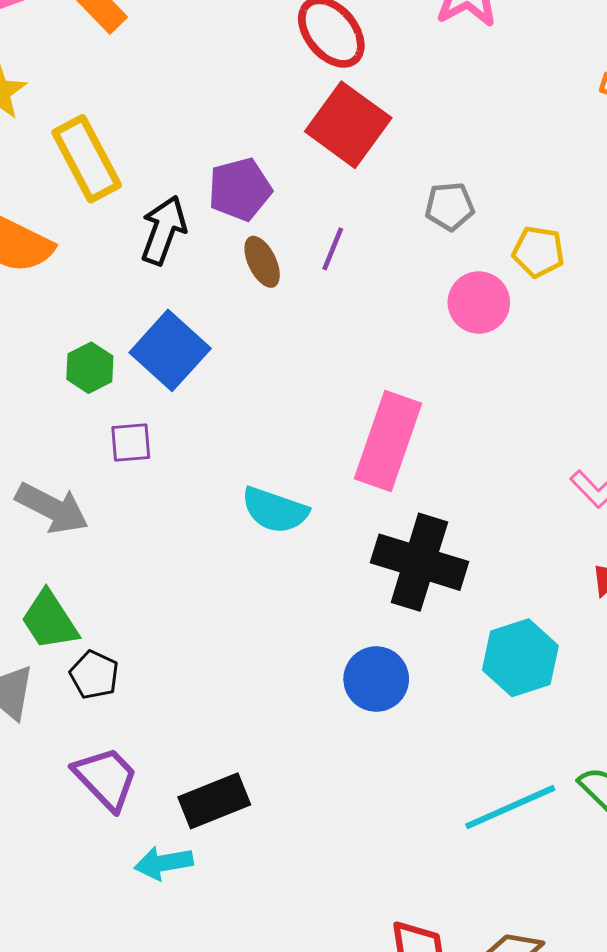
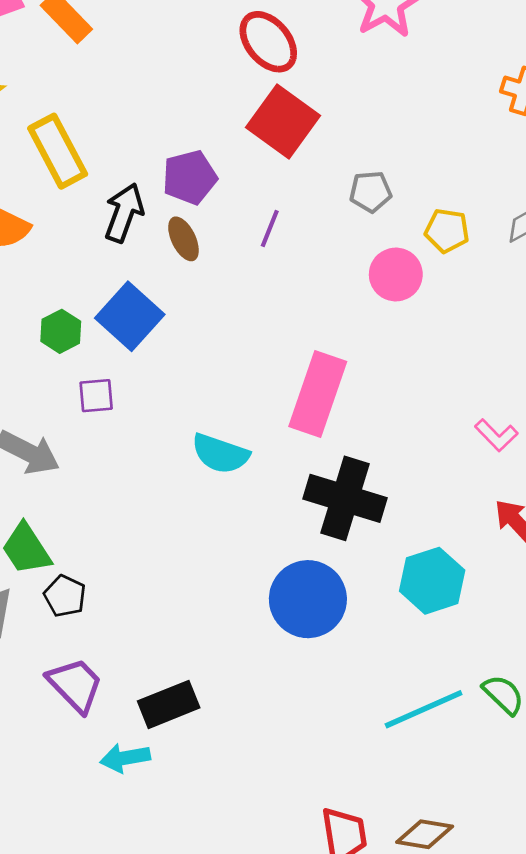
brown ellipse: (262, 262) -> (183, 239), moved
blue circle: (376, 679) -> (308, 599), size x1.4

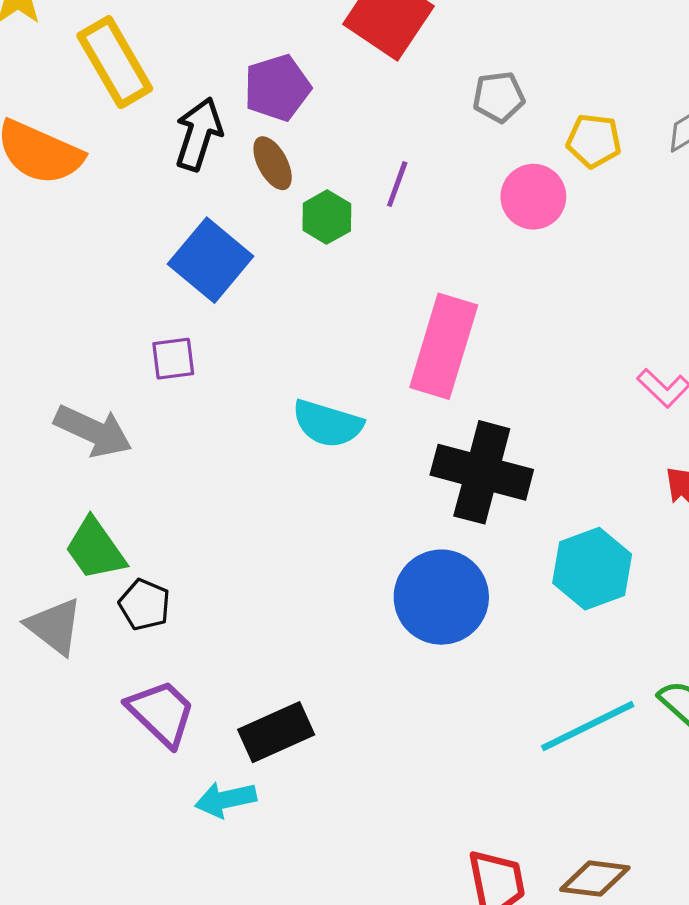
purple line: (270, 228) -> (397, 184), moved
green hexagon: (61, 331) -> (327, 217), moved

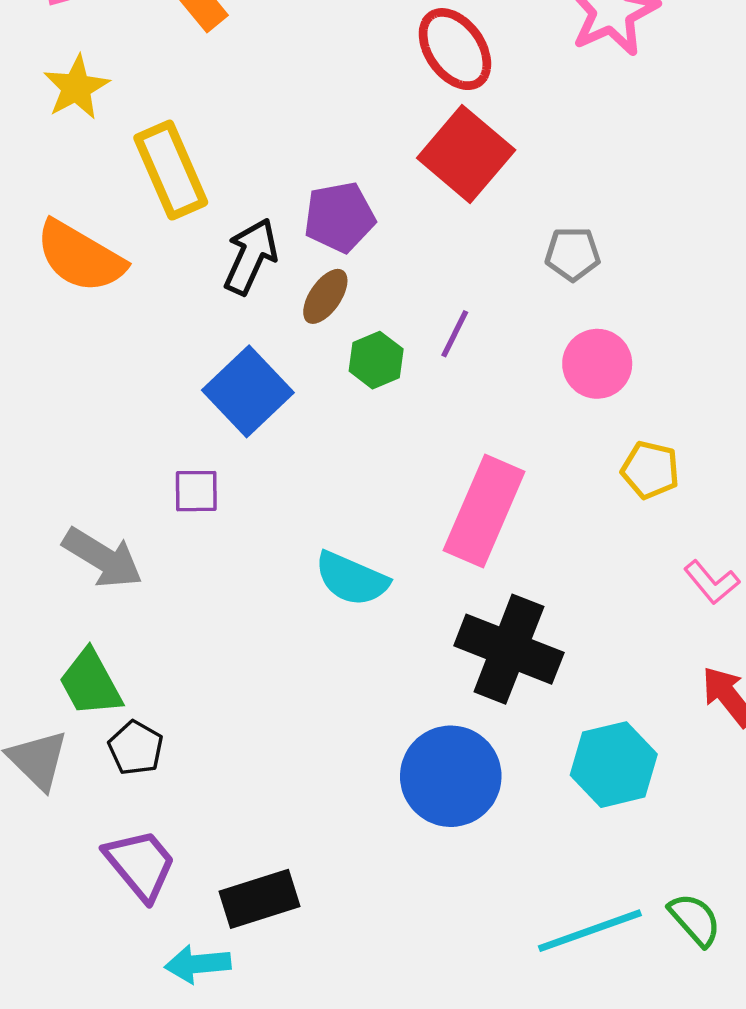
yellow pentagon: (594, 141) -> (650, 470), moved
brown ellipse: (273, 163) -> (325, 296), turned 56

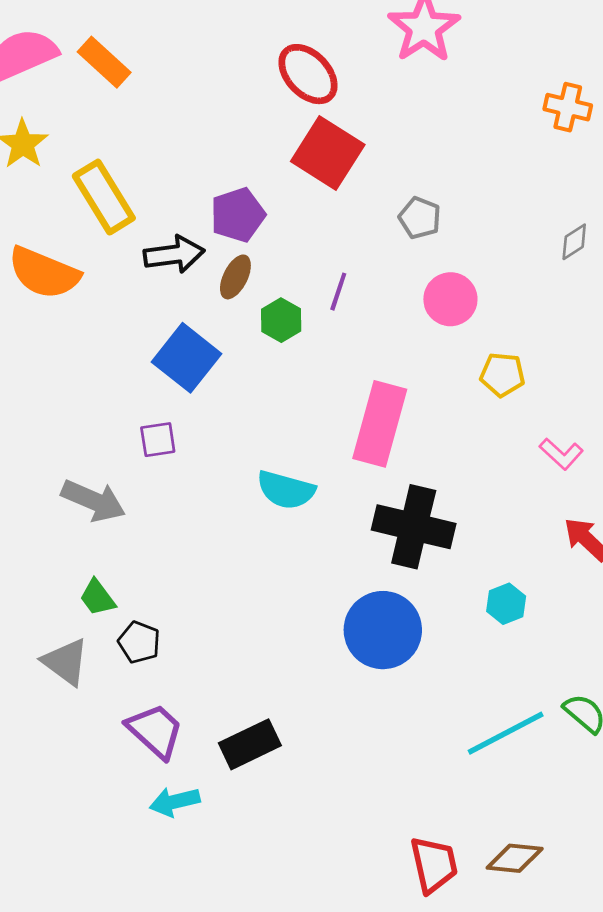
gray pentagon: (573, 254) -> (420, 218), turned 30
black arrow: (251, 256) -> (174, 254), turned 66
green trapezoid: (90, 683) -> (97, 598), size x0.7
cyan hexagon: (614, 765) -> (506, 604), size x0.6
cyan arrow: (198, 964) -> (175, 802), moved

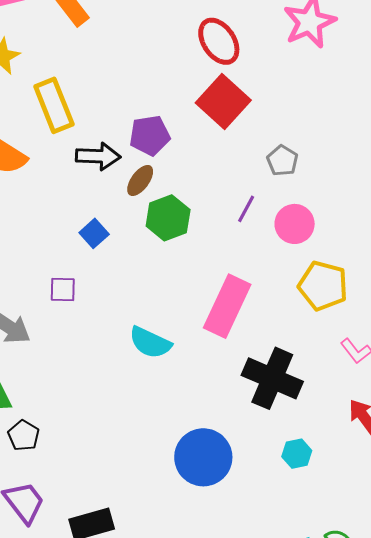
purple line: (338, 292) -> (246, 209), moved
green hexagon: (281, 320) -> (168, 218), size x1.4
blue square: (186, 358) -> (94, 233), size x0.6
yellow pentagon: (502, 375) -> (323, 286), size x1.5
black cross: (414, 527) -> (272, 378), moved

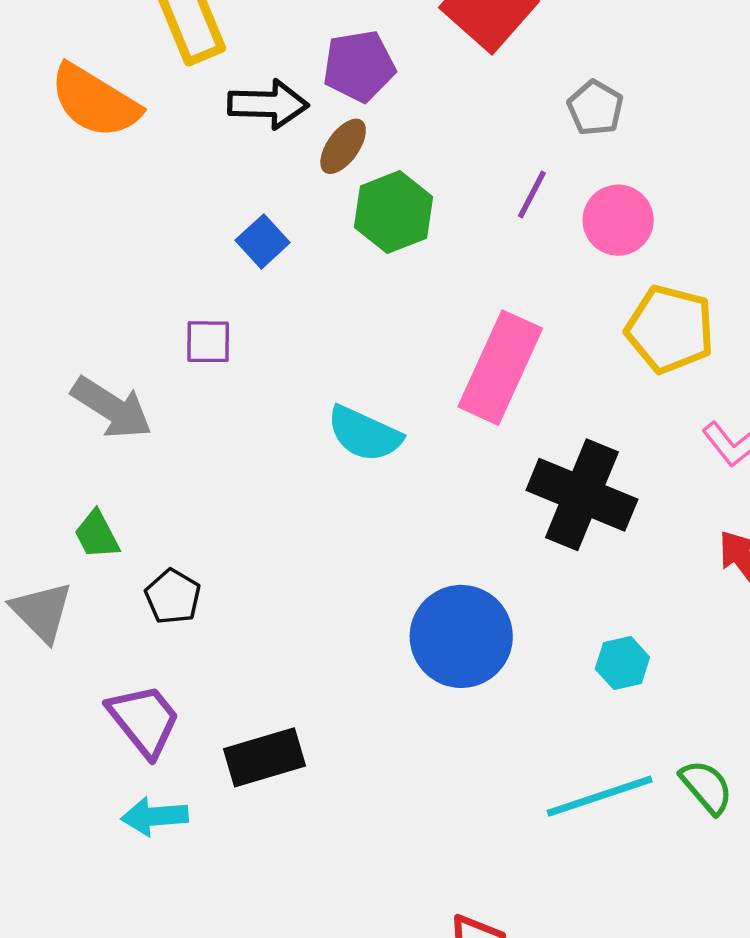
black pentagon: (24, 435) -> (173, 597), moved
cyan hexagon: (297, 454) -> (622, 663), moved

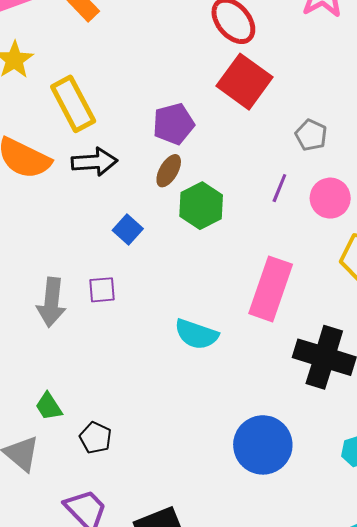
black arrow: (268, 104) -> (94, 162), moved
gray arrow: (112, 408) -> (51, 302), moved, turned 69

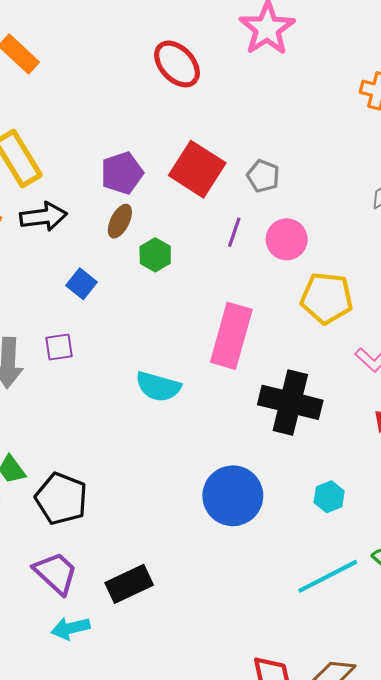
red square: (244, 82) -> (197, 169), moved
green hexagon: (201, 206) -> (155, 255), size x0.7
black pentagon: (96, 438) -> (61, 499), size x1.6

